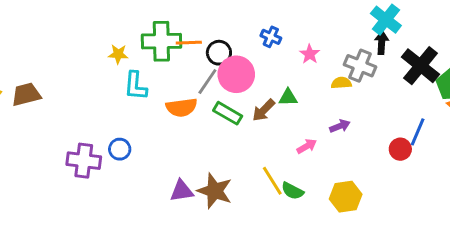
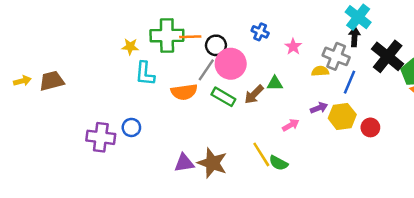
blue line: (418, 132) -> (350, 82), moved
yellow hexagon: (346, 197) -> (342, 116), moved

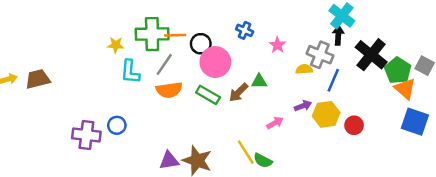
gray line: (206, 70) -> (164, 64), moved

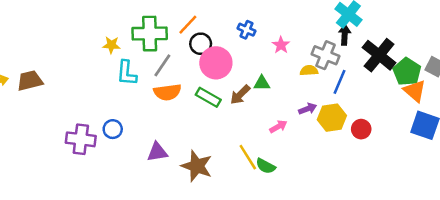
orange line: (175, 35) -> (188, 25), moved, turned -45
purple triangle: (169, 161) -> (157, 152), moved

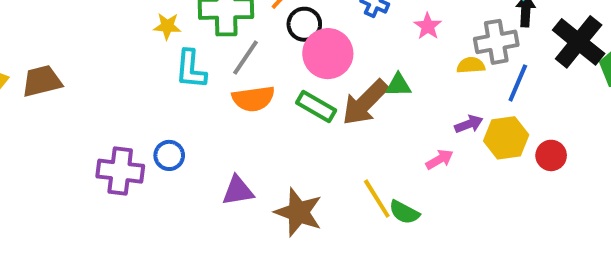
gray cross: (325, 55) -> (496, 42), turned -32
brown arrow: (240, 95) -> (365, 103), size x1.5
pink arrow: (278, 127) -> (439, 159), moved

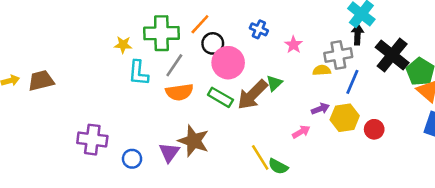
green triangle: (398, 85) -> (274, 83), turned -42
blue circle: (169, 155) -> (132, 159), moved
purple triangle: (238, 191) -> (169, 152), turned -45
brown star: (298, 212) -> (194, 141), moved

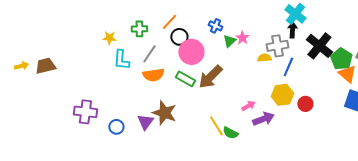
green cross: (161, 33) -> (139, 29), size x0.6
green triangle: (274, 83) -> (229, 41), moved
purple arrow: (320, 109) -> (263, 119), moved, size x1.5

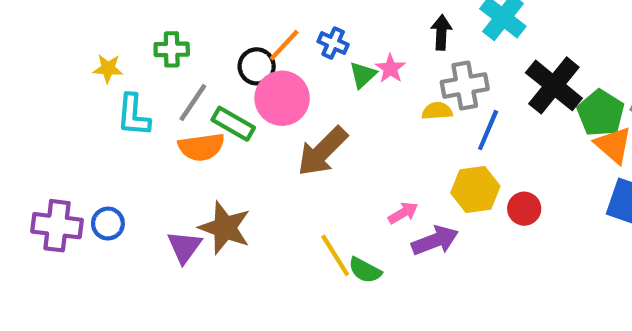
orange line: (169, 22) -> (284, 45), moved
black arrow: (292, 30) -> (441, 32), moved
green rectangle: (185, 79) -> (233, 124), moved
blue circle: (116, 127) -> (108, 224), moved

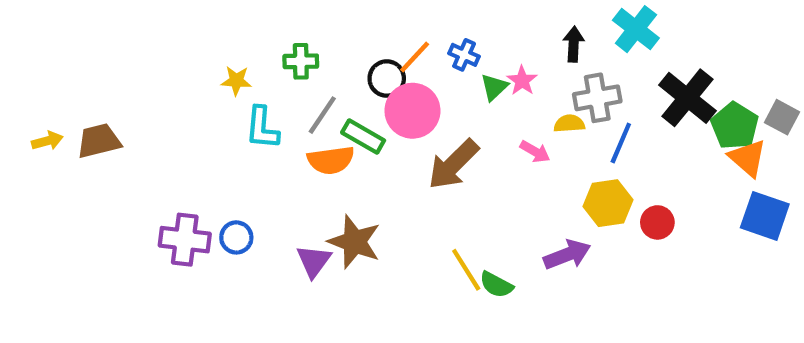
pink arrow: (403, 213) -> (535, 152), moved, turned 60

